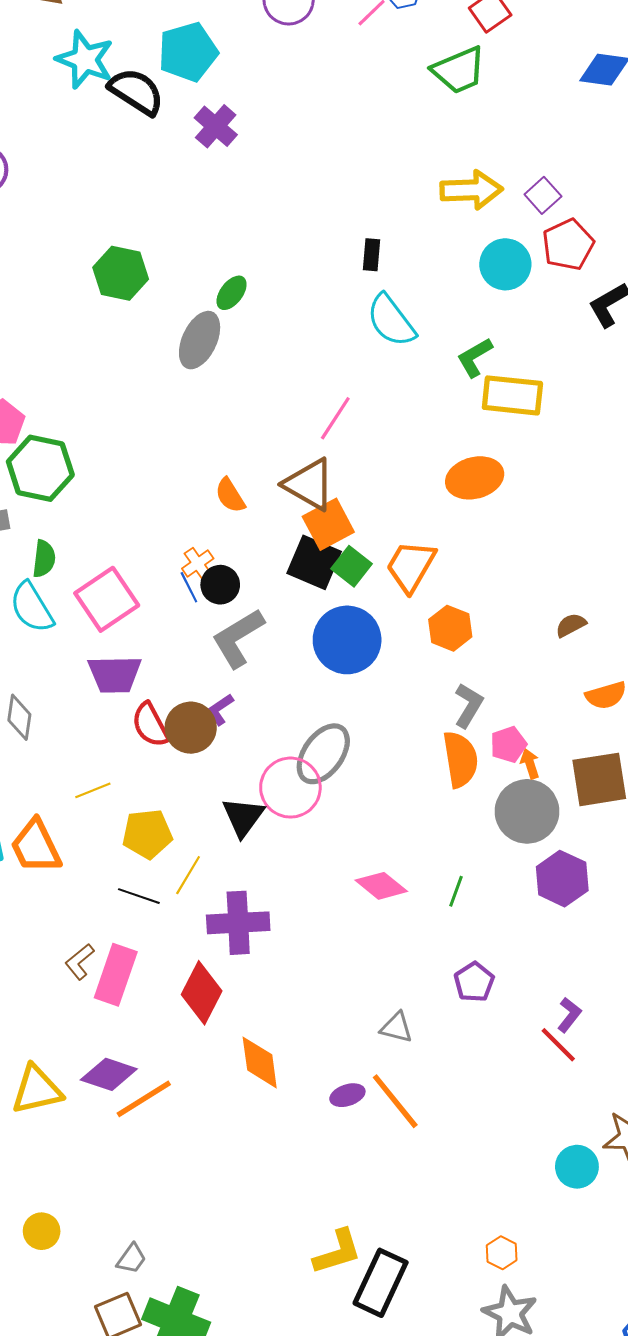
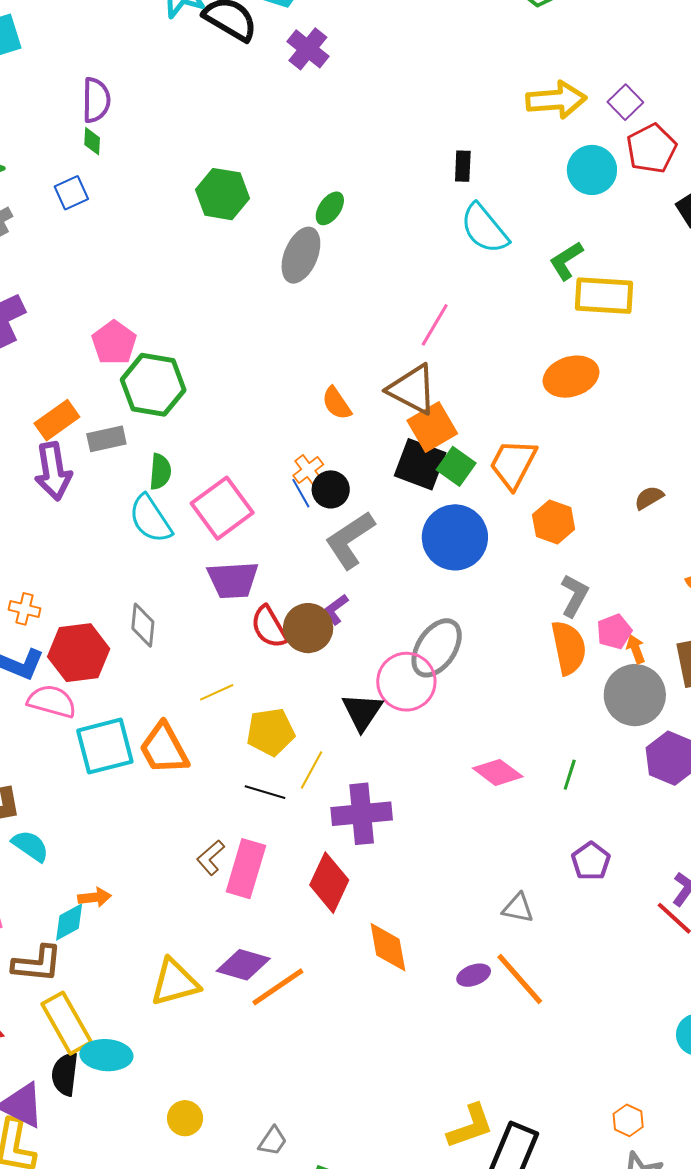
brown semicircle: (571, 625) -> (649, 498), moved

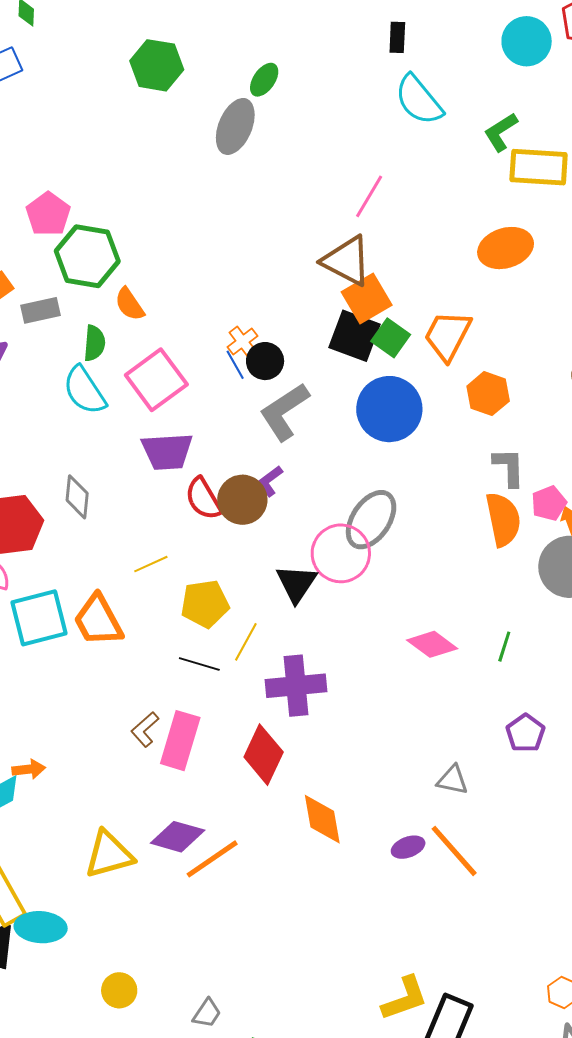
orange semicircle: (337, 403) -> (129, 304), moved
gray L-shape: (574, 596) -> (509, 467), turned -30

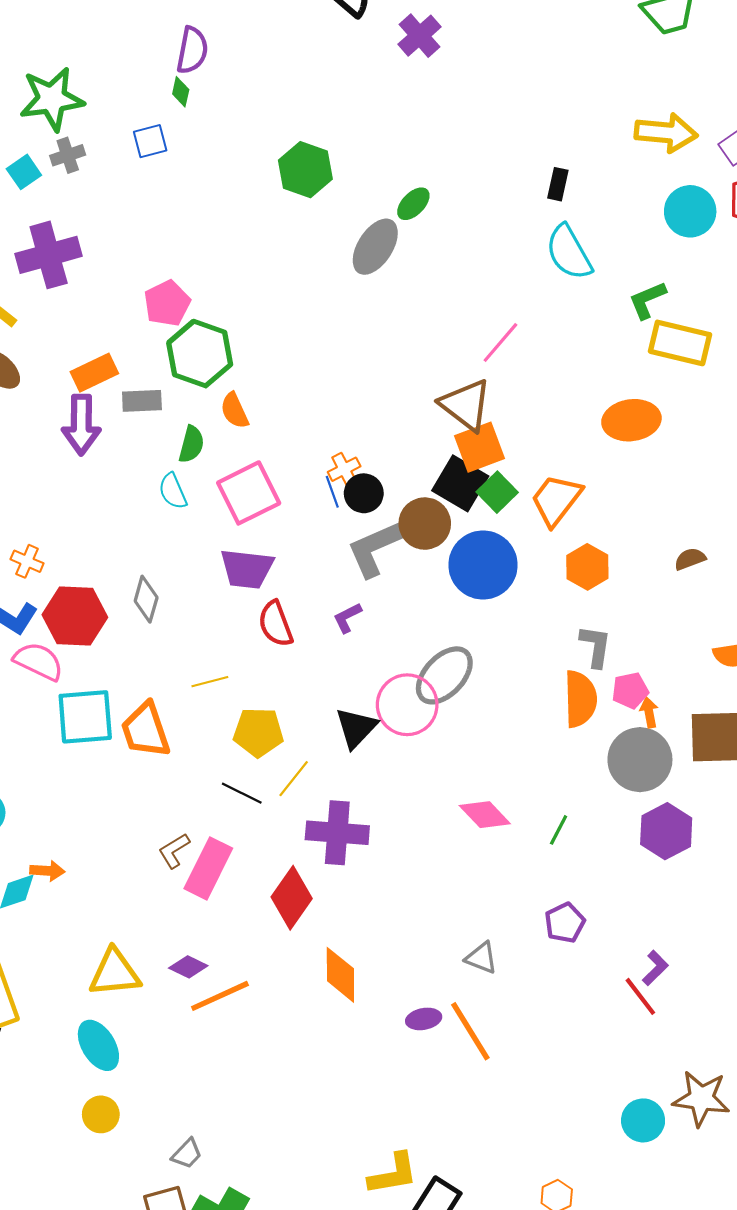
cyan semicircle: (85, 390) -> (173, 491), size x0.7
brown circle: (242, 500) -> (425, 524), moved
purple diamond: (178, 837) -> (188, 967), size x0.7
cyan ellipse: (41, 927) -> (98, 1045), moved, turned 45

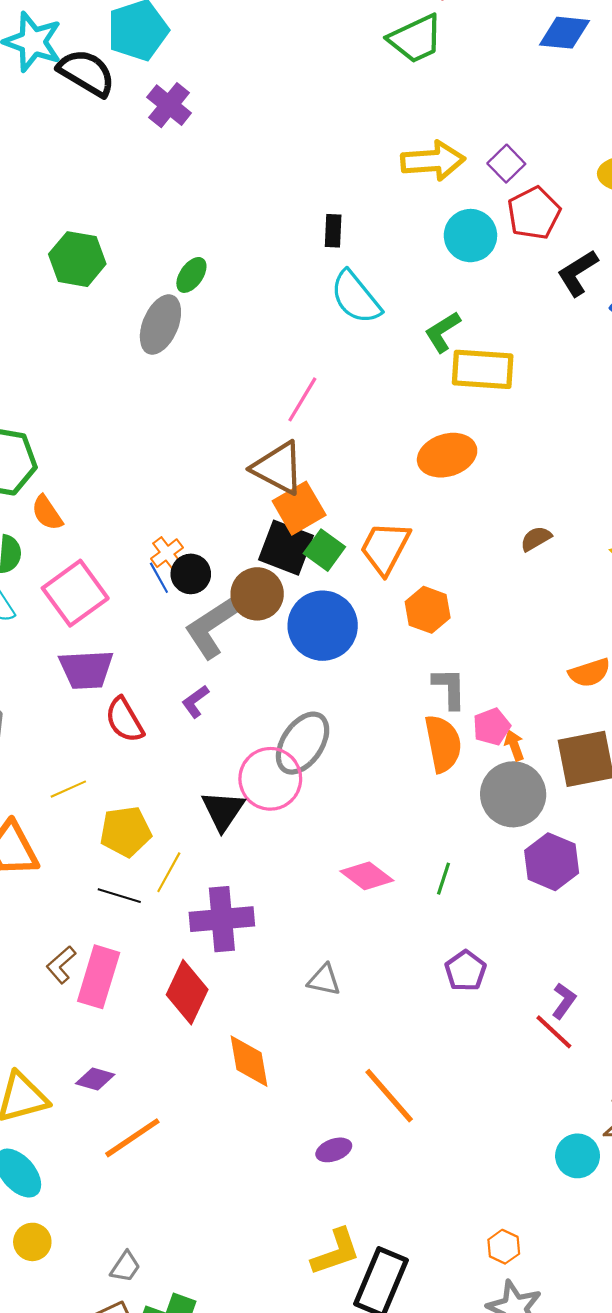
brown semicircle: (690, 559) -> (536, 539), moved
gray triangle: (481, 958) -> (324, 980), moved
orange line: (220, 996) -> (132, 1138), moved
purple ellipse: (424, 1019) -> (334, 1150), moved

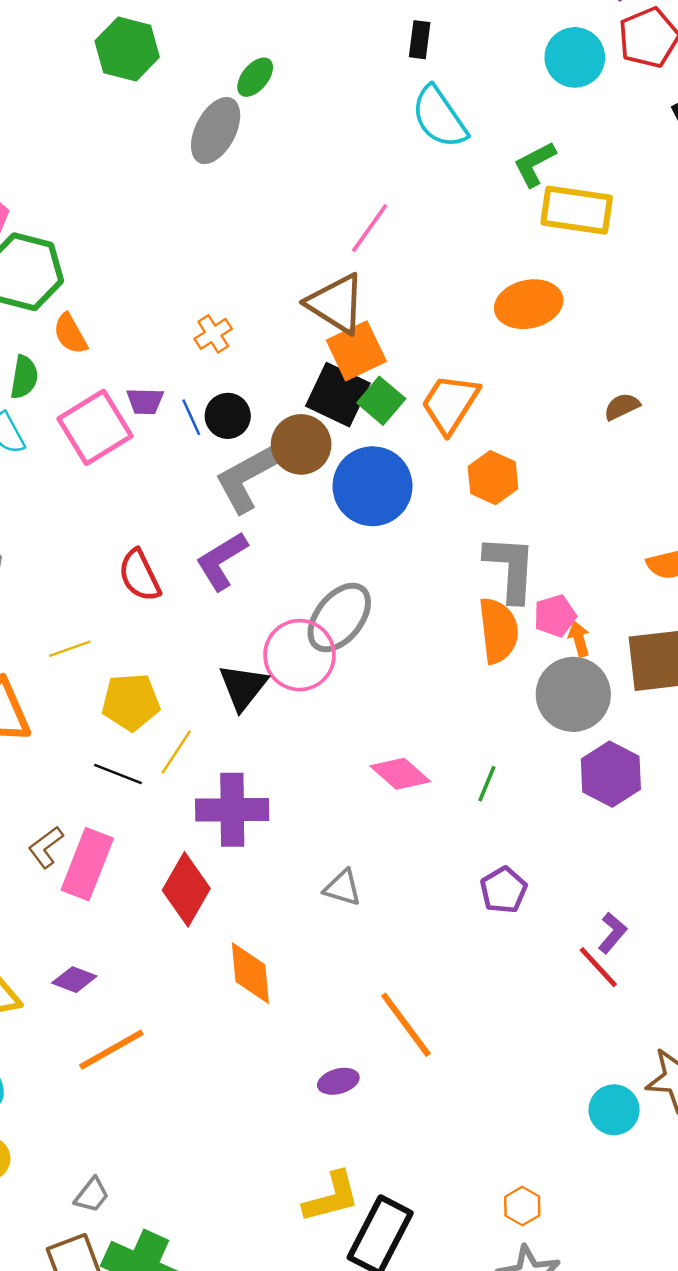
orange cross: (167, 553) -> (213, 334), moved
purple trapezoid: (86, 670) -> (145, 401), moved, size x0.6
gray L-shape: (449, 688) -> (511, 568), size x1.4
purple L-shape: (195, 702) -> (222, 561), size x1.6

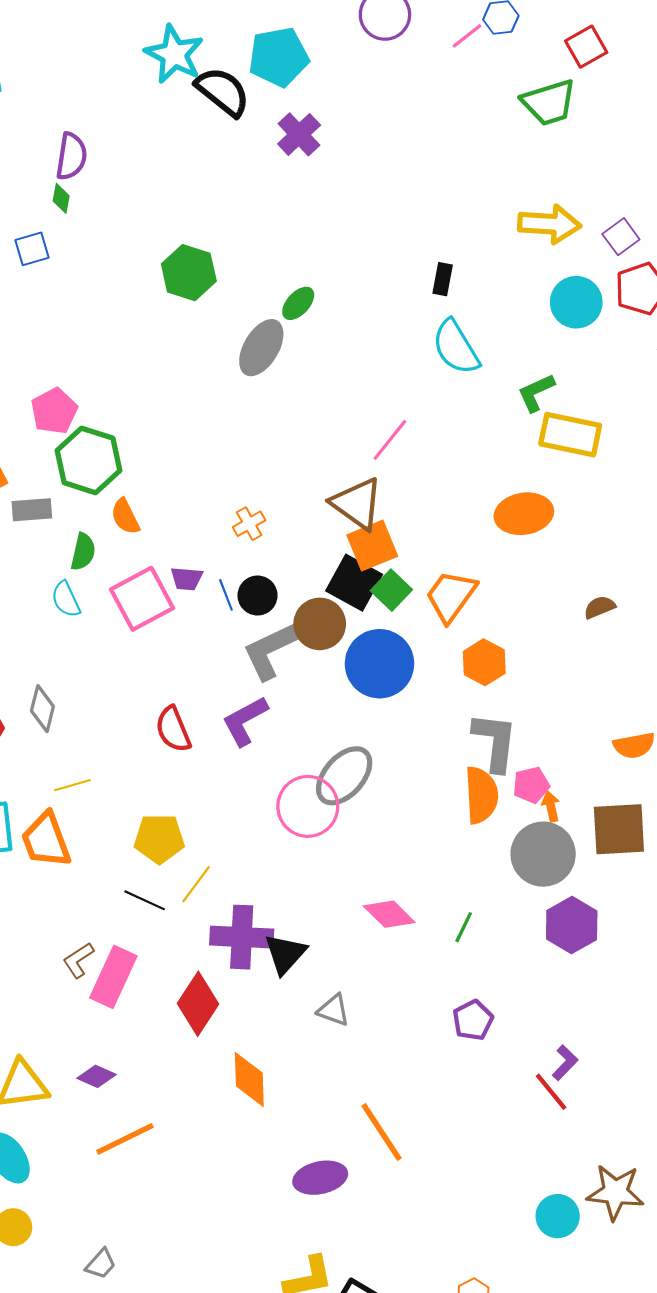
yellow line: (70, 649) -> (73, 785), moved
black triangle: (243, 687) -> (285, 954), moved
purple ellipse: (338, 1081) -> (320, 1178), size x1.5

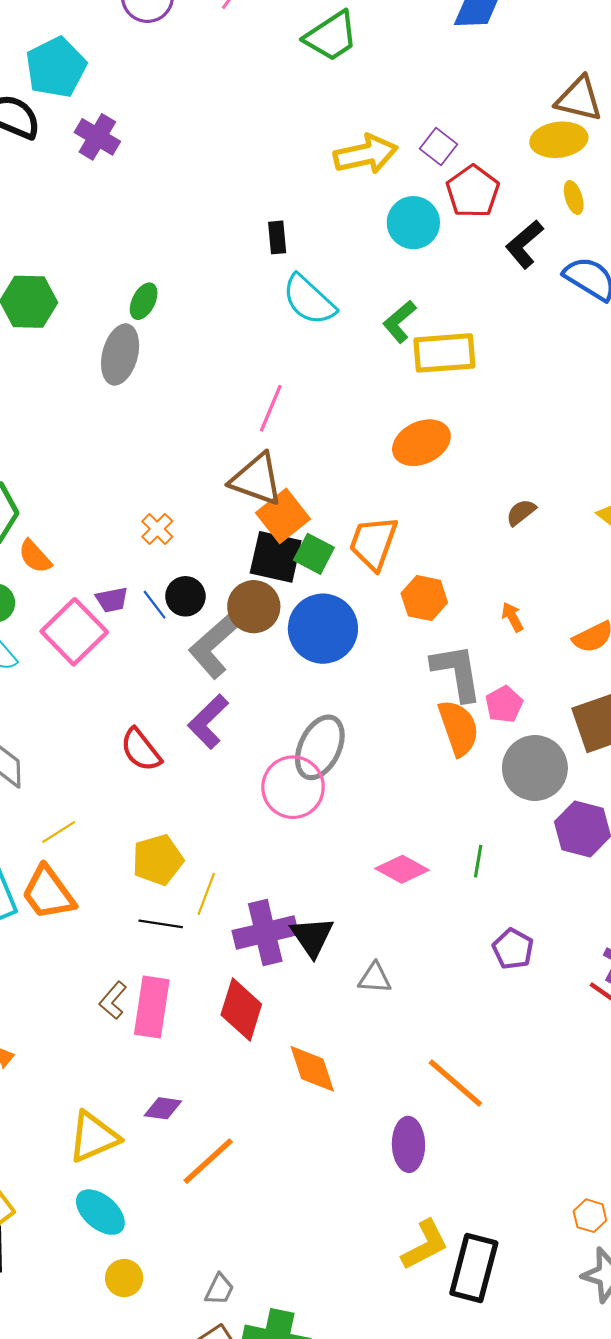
orange arrow: (551, 806) -> (512, 617), moved
purple ellipse: (320, 1178) -> (408, 1144), turned -63

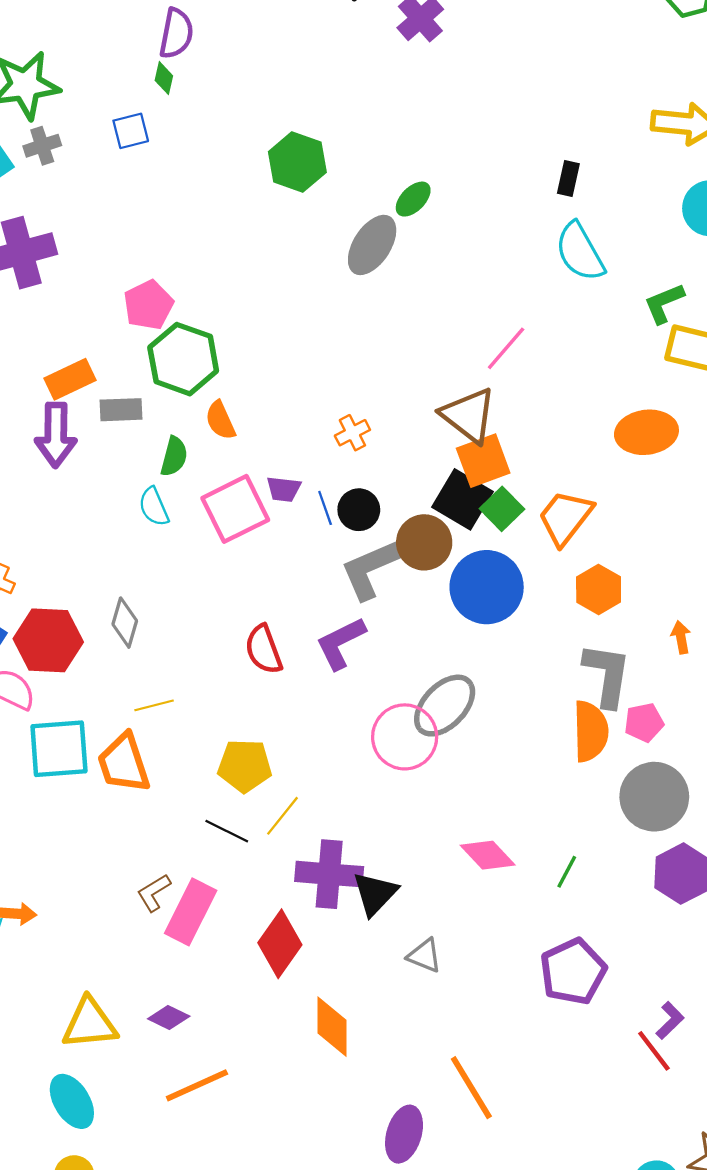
purple pentagon: (513, 949) -> (573, 972), size x1.5

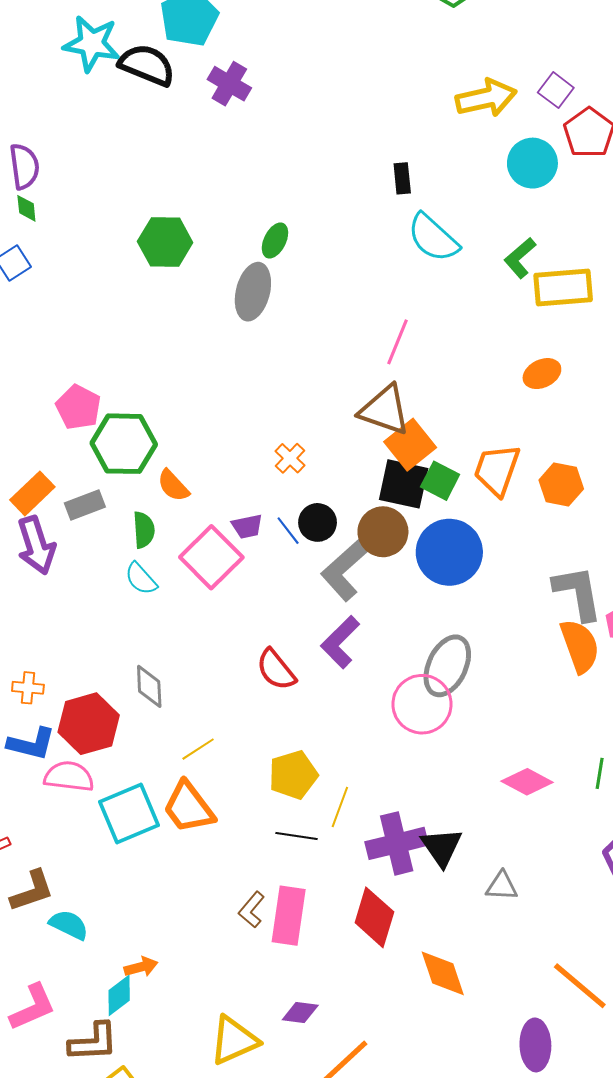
orange ellipse: (646, 432) -> (542, 374), size x0.7
orange hexagon: (599, 590) -> (561, 485), moved

